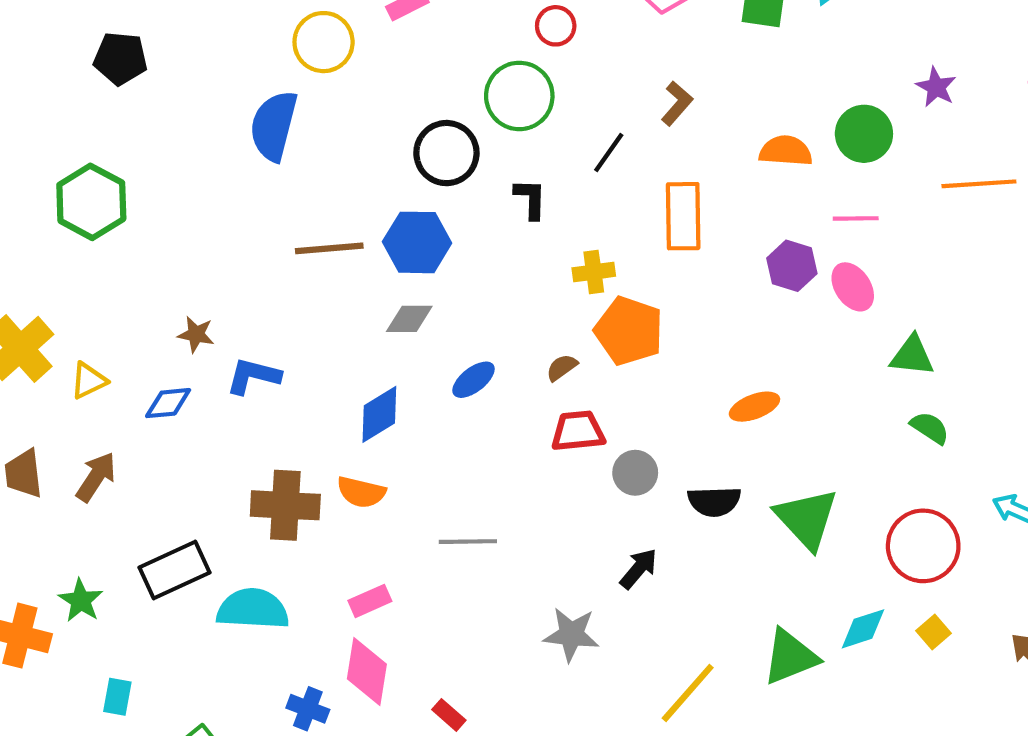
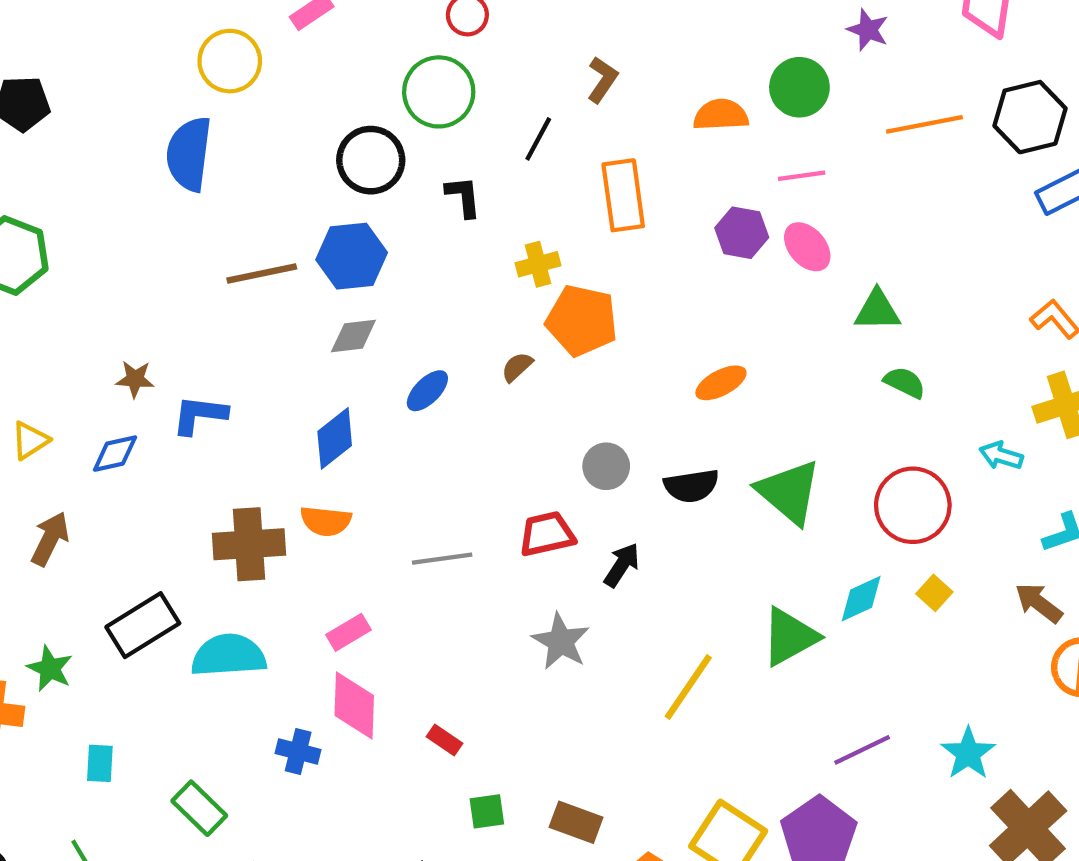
red trapezoid: (578, 431) -> (547, 534), moved
gray star: (571, 634) -> (561, 641), turned 30

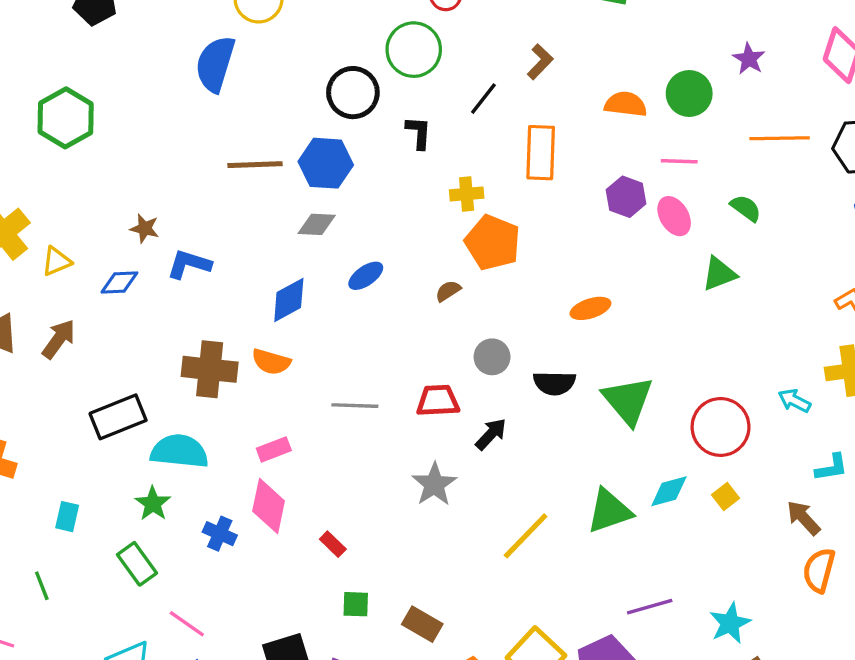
green triangle: (877, 310) -> (719, 274), turned -30
brown semicircle: (517, 367) -> (448, 291), moved
green semicircle: (905, 383) -> (746, 208), moved
green star: (50, 669) -> (153, 504), moved

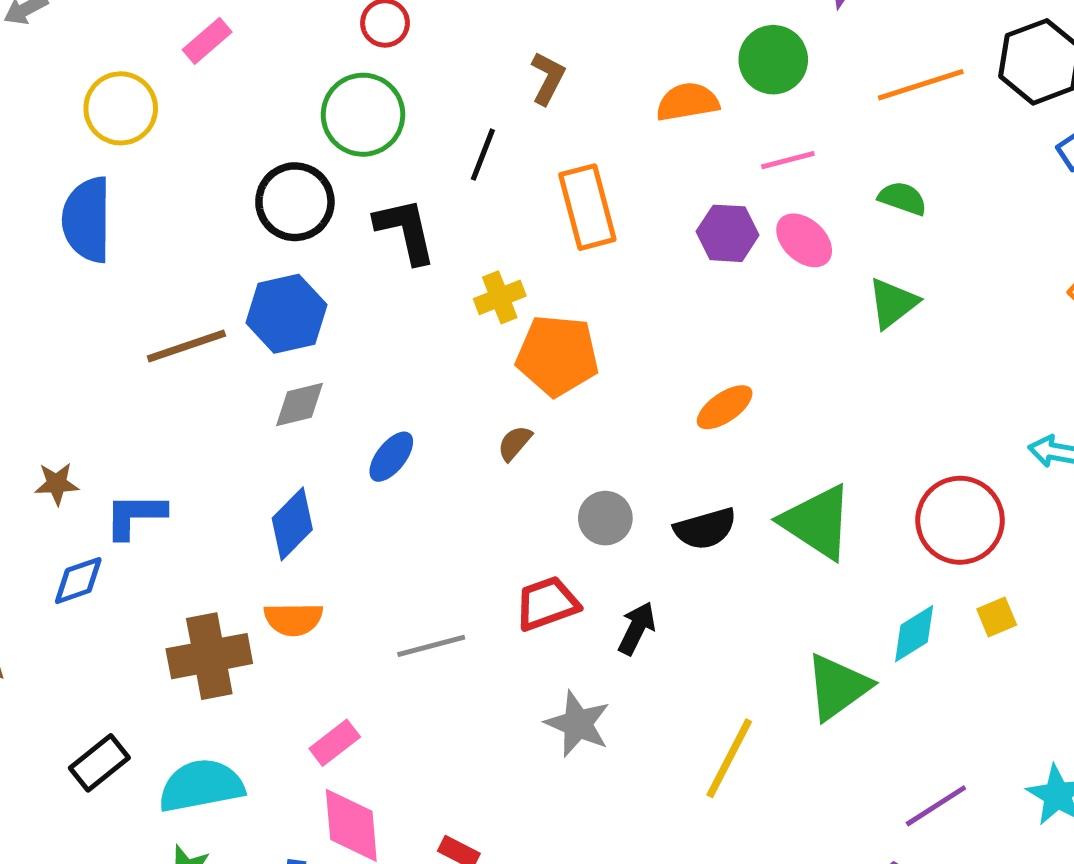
black L-shape: (419, 133) -> (405, 231), size x1.4
blue diamond: (119, 283) -> (78, 581), moved
black rectangle: (118, 417) -> (99, 763), size x0.7
yellow square: (725, 497) -> (997, 617), turned 32

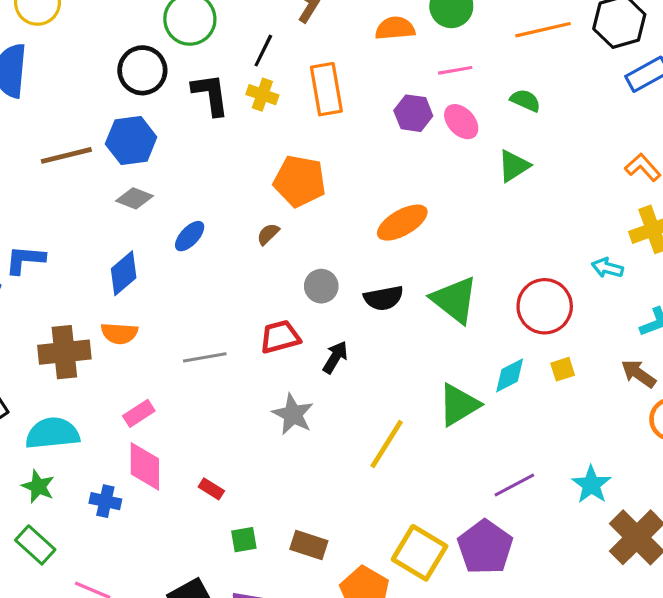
yellow cross: (500, 297) -> (262, 95), moved, turned 36
gray diamond: (299, 405) -> (134, 198), turned 30
orange ellipse: (725, 407) -> (402, 223), size x1.4

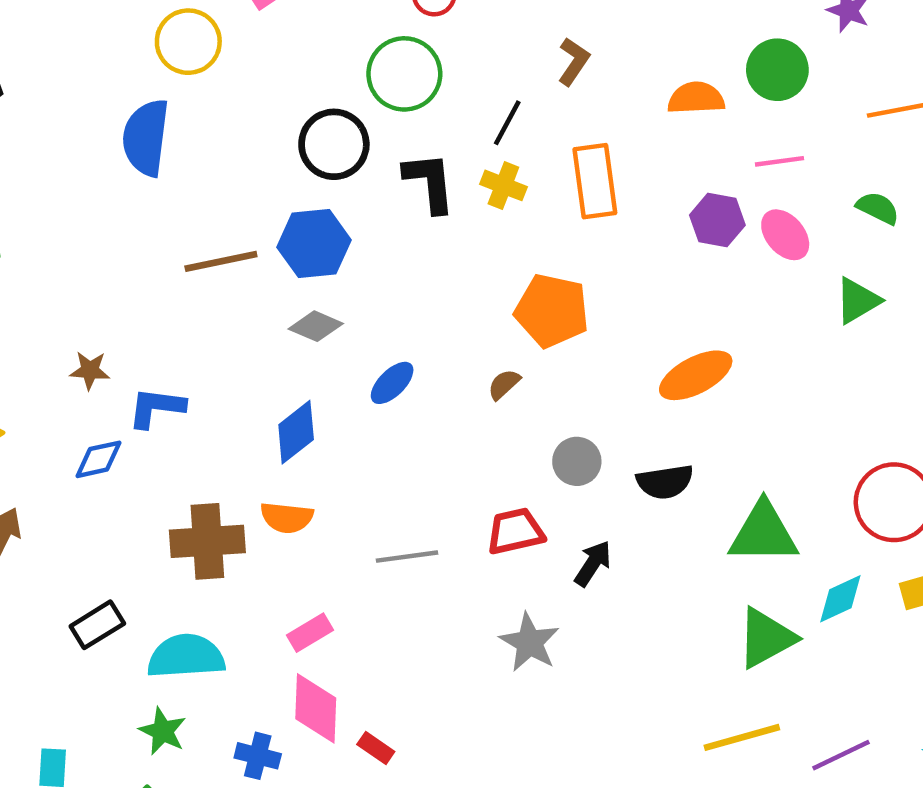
green triangle: (454, 300) -> (763, 533), moved, turned -40
yellow line: (387, 444) -> (742, 737), moved, turned 40
red rectangle: (211, 489) -> (376, 748), moved

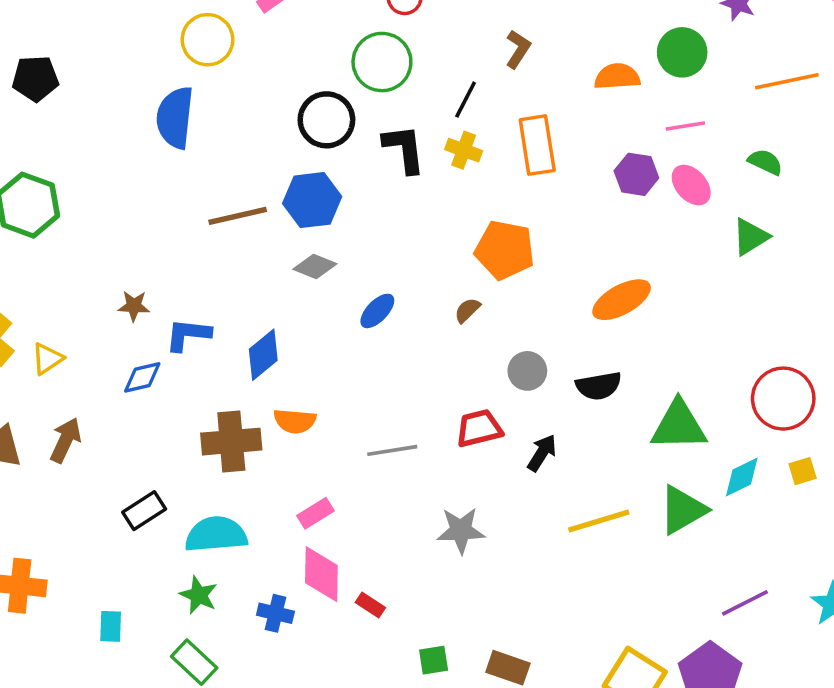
blue diamond: (296, 432) -> (263, 355), moved
gray star: (529, 642) -> (461, 530), moved, turned -30
yellow line: (742, 737) -> (599, 521), moved

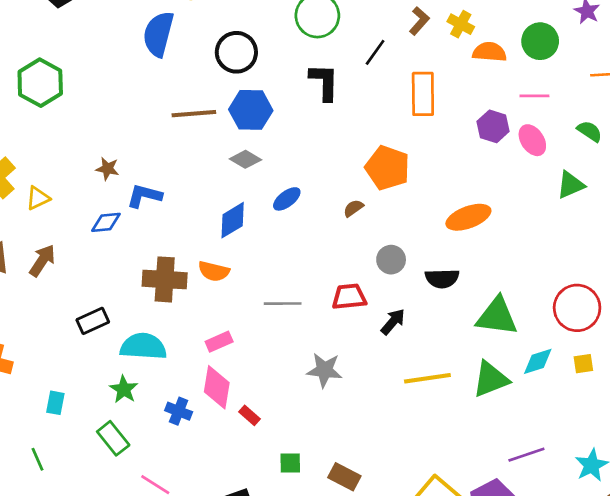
black circle: (326, 120) -> (236, 52), moved
yellow cross: (464, 150) -> (461, 24), moved
blue diamond: (263, 355) -> (233, 220), moved

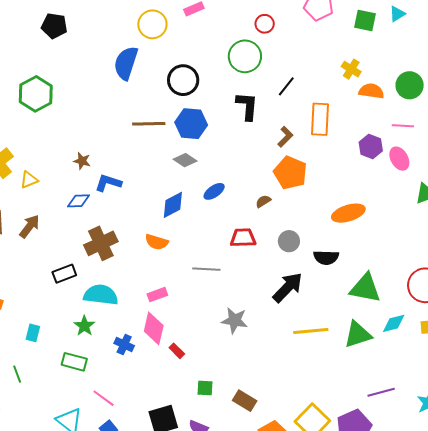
brown L-shape: (419, 21) -> (285, 137), moved
brown cross: (165, 279) -> (101, 243), moved, turned -32
red trapezoid: (349, 297) -> (243, 238), moved
black arrow: (393, 322) -> (288, 287), size x1.6
green rectangle: (113, 438) -> (74, 362), turned -40

